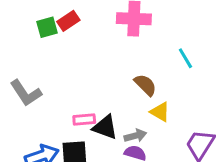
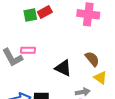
pink rectangle: (84, 120) -> (28, 50), moved
black triangle: (105, 127) -> (63, 68), moved

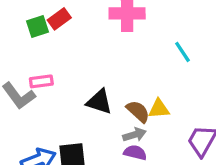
brown semicircle: (92, 59) -> (138, 111), moved
yellow triangle: (100, 78) -> (159, 109), turned -32

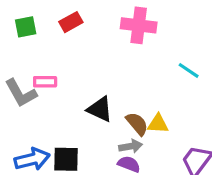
green square: (38, 27) -> (26, 27), moved
cyan line: (183, 52) -> (189, 70), turned -30

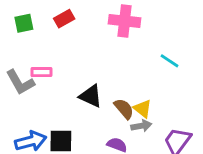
yellow triangle: (158, 124) -> (143, 109), turned 36
gray arrow: (131, 146) -> (141, 126), moved

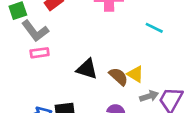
gray L-shape: (20, 82) -> (35, 31), moved
gray arrow: (141, 126) -> (149, 96), moved

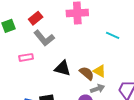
gray L-shape: (35, 31) -> (44, 38), moved
gray arrow: (149, 96) -> (97, 89), moved

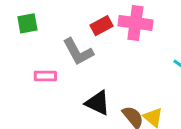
red rectangle: (36, 18) -> (101, 26), moved

